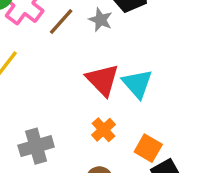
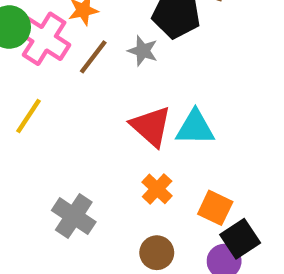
cyan triangle: (137, 84) -> (195, 128), turned -44
gray cross: (36, 146) -> (74, 216), turned -36

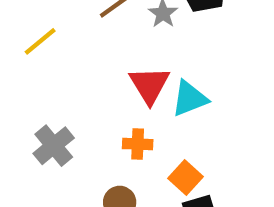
cyan triangle: (195, 128) -> (190, 98), turned -39
orange cross: (157, 189) -> (138, 144), turned 32

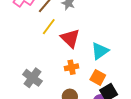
yellow line: (40, 41) -> (49, 27), moved
cyan triangle: (190, 98) -> (100, 51), moved

